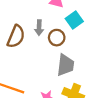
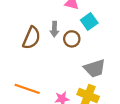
gray trapezoid: (65, 65) -> (95, 68), moved, turned 65

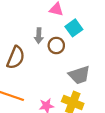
brown semicircle: (32, 38) -> (16, 58), moved

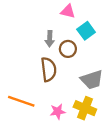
brown semicircle: (16, 58) -> (49, 69), moved, turned -30

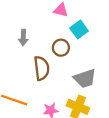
gray arrow: (50, 39) -> (23, 37), moved

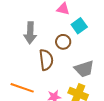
gray arrow: (23, 37) -> (30, 33), size x1.5

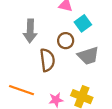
gray trapezoid: (84, 69) -> (88, 56), moved

